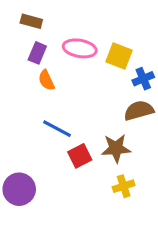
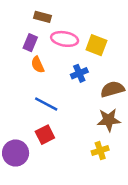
brown rectangle: (31, 21) -> (43, 17), moved
blue cross: (143, 79) -> (79, 73), moved
brown star: (116, 148) -> (109, 120), moved
red square: (80, 156) -> (45, 135), moved

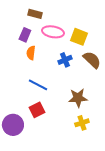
orange semicircle: (38, 65) -> (31, 53), turned 32
brown semicircle: (112, 89) -> (92, 60), moved, turned 60
brown star: (109, 120) -> (78, 98), moved

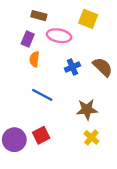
yellow square: (79, 37) -> (88, 19), moved
red square: (37, 110) -> (41, 135), moved
yellow cross: (82, 123) -> (91, 137), turned -32

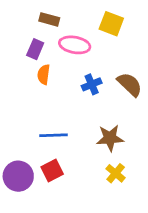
blue line: (42, 95) -> (53, 135), moved, turned -30

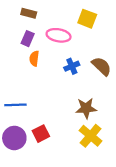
brown rectangle: (49, 19) -> (29, 13), moved
blue line: (53, 135) -> (15, 105), moved
yellow cross: (116, 173) -> (91, 136), size x1.5

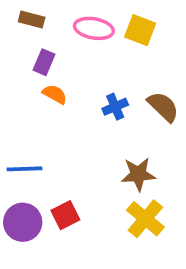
brown rectangle: (29, 13) -> (32, 20), moved
pink ellipse: (59, 35) -> (94, 28), moved
orange semicircle: (34, 58) -> (55, 94), turned 112

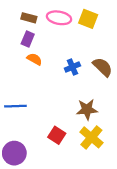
brown rectangle: (32, 20) -> (29, 18), moved
red square: (65, 215) -> (57, 135), moved, turned -30
purple circle: (23, 222) -> (14, 153), moved

